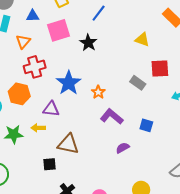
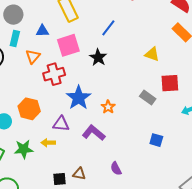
red cross: (35, 67) -> (54, 74), moved
purple L-shape: (112, 116) -> (94, 133), moved
brown triangle: (68, 144) -> (79, 174), moved, size x0.6
purple semicircle: (123, 148) -> (116, 169), moved, turned -88

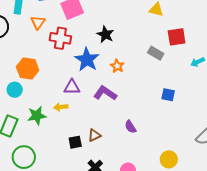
black star: (98, 57) -> (105, 34), moved
red cross: (54, 74) -> (60, 38), turned 30
orange hexagon: (29, 109) -> (28, 68), moved
brown triangle: (79, 174) -> (94, 135), turned -32

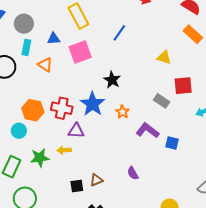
orange triangle: (38, 22) -> (45, 65), turned -35
red cross: (60, 38) -> (62, 108), moved
purple L-shape: (105, 93) -> (148, 130), moved

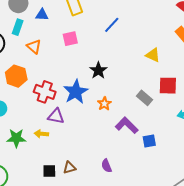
blue triangle: (54, 39) -> (42, 15), moved
pink square: (80, 52) -> (70, 39), size x0.7
orange hexagon: (33, 110) -> (16, 76), moved
blue square: (172, 143) -> (149, 141), turned -32

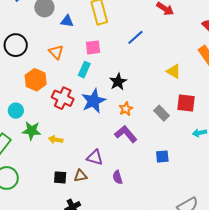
cyan rectangle: (18, 27) -> (84, 70), moved
orange star: (104, 104) -> (126, 109), moved
purple triangle: (56, 116) -> (95, 157), moved
purple L-shape: (127, 125) -> (126, 134), moved
green star: (16, 138) -> (32, 131), moved

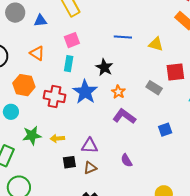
blue line: (135, 37) -> (123, 37), moved, turned 60
cyan circle: (16, 111) -> (11, 112), moved
purple triangle: (95, 157) -> (89, 146), moved
black square: (60, 177) -> (69, 162), moved

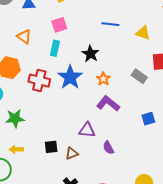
yellow arrow: (57, 138) -> (16, 149), moved
purple triangle: (89, 146) -> (87, 130), moved

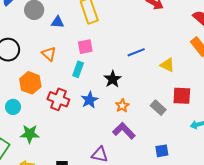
blue line: (110, 24) -> (136, 52), turned -36
blue star: (70, 77) -> (89, 100), size x0.7

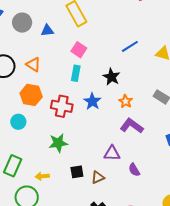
pink square: (85, 47) -> (79, 50), turned -35
orange triangle: (49, 54) -> (33, 64), moved
green star: (30, 134) -> (58, 143), moved

